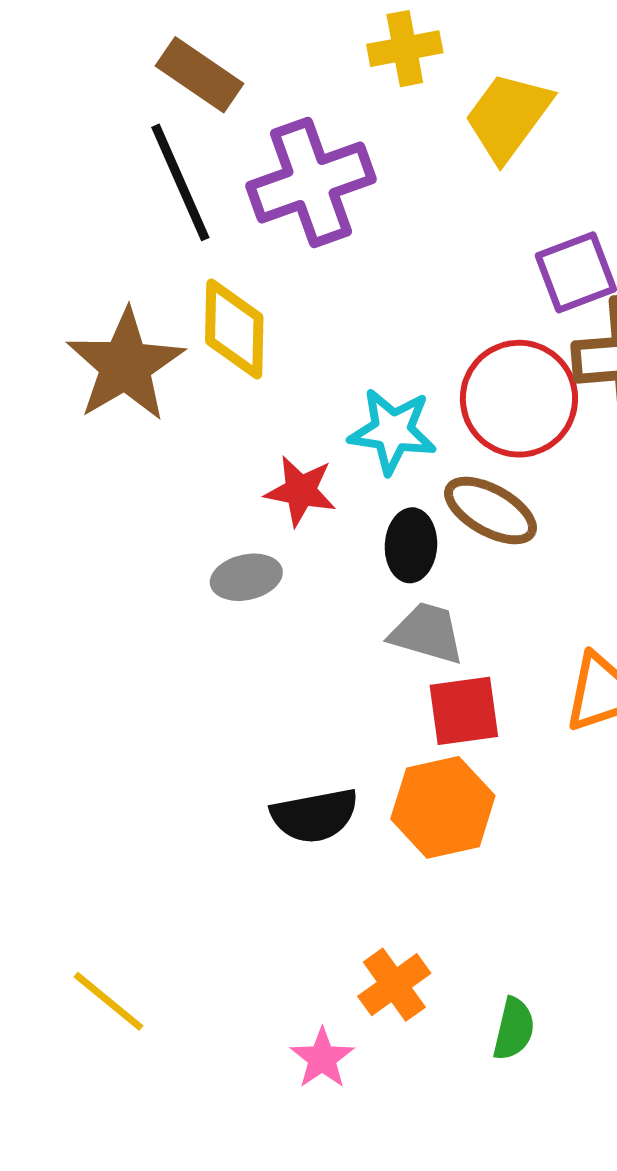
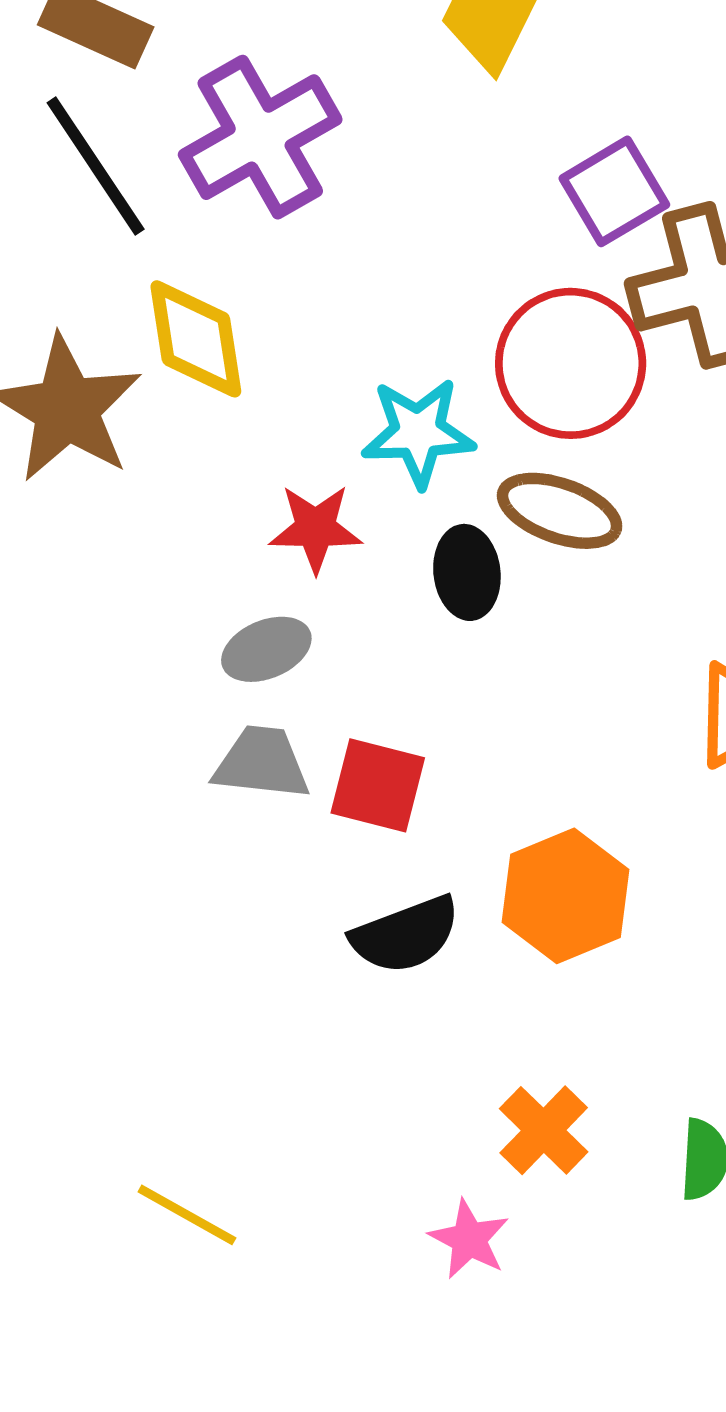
gray trapezoid: (427, 633) -> (262, 763), moved
red square: (464, 711) -> (378, 785), moved, turned 32

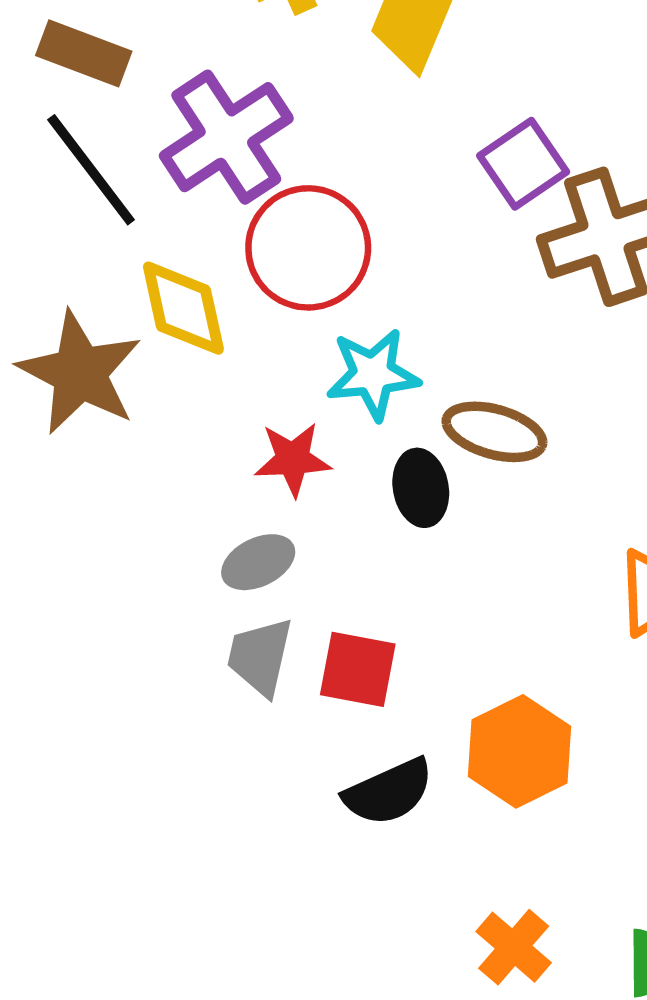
red circle: (571, 363) -> (308, 248), moved
gray trapezoid: (262, 763) -> (260, 657), turned -80

